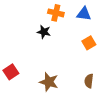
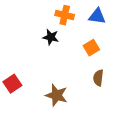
orange square: (89, 43) -> (91, 48), moved
brown semicircle: (89, 81) -> (98, 78), moved

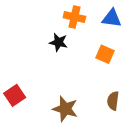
orange square: (91, 48) -> (105, 54), turned -35
brown semicircle: (98, 78) -> (113, 101), moved

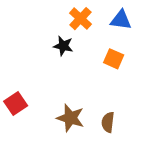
orange cross: (74, 17) -> (81, 19), turned 30
brown semicircle: (113, 101) -> (108, 122), moved

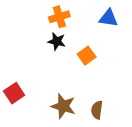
orange cross: (81, 19) -> (59, 17), moved, turned 30
orange square: (114, 59) -> (87, 56), moved, turned 30

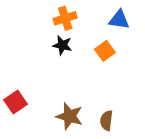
orange square: (87, 56) -> (105, 51), moved

